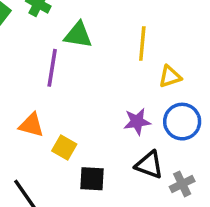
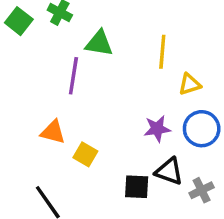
black square: (92, 179) -> (137, 187), moved

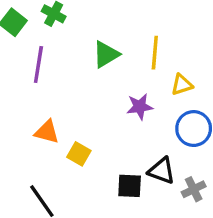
green triangle: (99, 43) -> (106, 54), moved, turned -40
purple line: (73, 76) -> (38, 64), moved
purple star: (157, 129) -> (140, 107), moved

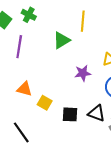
yellow line: (155, 53) -> (83, 21), moved
black square: (130, 186) -> (70, 114), moved

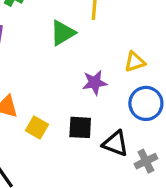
black square: (70, 114) -> (80, 127), moved

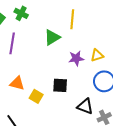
purple star: (95, 83) -> (76, 58), moved
black square: (80, 127) -> (60, 85), moved

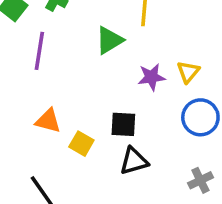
yellow triangle: (97, 55) -> (188, 72), turned -32
black triangle: (85, 106) -> (134, 161), moved, turned -36

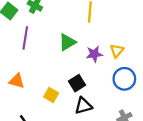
green triangle: (109, 40) -> (67, 42), moved
orange triangle: (48, 121) -> (17, 81), moved
black square: (123, 124) -> (77, 83), turned -35

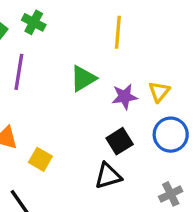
black square: (77, 83) -> (120, 141), moved
yellow square: (51, 95) -> (40, 159), moved

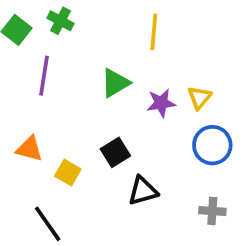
black square: (120, 141) -> (115, 152), moved
gray cross: (171, 194) -> (212, 211), turned 30

